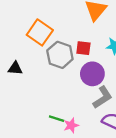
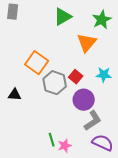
red square: (83, 48) -> (76, 77), turned 32
green line: (57, 119) -> (52, 140), turned 56

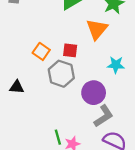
orange square: (37, 63) -> (41, 51), size x0.7
red square: (76, 77) -> (70, 50), moved, turned -32

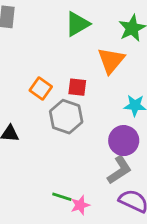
purple circle: (94, 93) -> (124, 141), moved
green line: (58, 137) -> (62, 197), turned -56

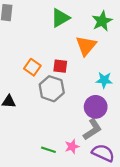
pink star: (80, 205) -> (72, 147), moved

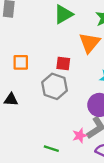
orange square: (32, 67) -> (21, 62), moved, turned -35
pink star: (72, 147) -> (80, 136), moved

